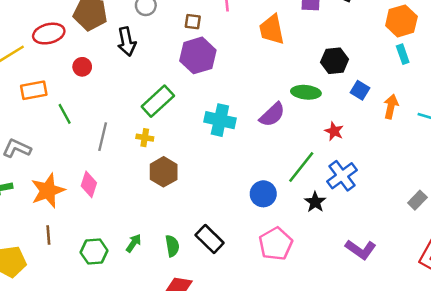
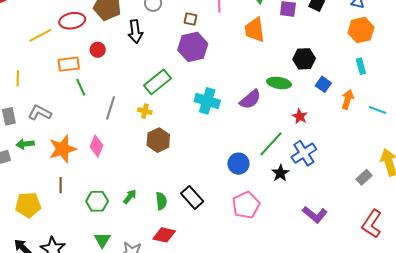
cyan rectangle: (403, 54) -> (361, 66), moved
orange rectangle: (34, 90) -> (69, 64), moved

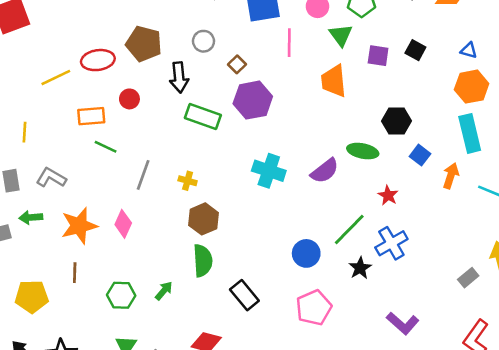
brown square: (190, 19) -> (237, 64), moved, turned 32
cyan rectangle: (361, 66) -> (470, 133), size x1.8
green rectangle: (158, 82) -> (203, 116), moved, turned 56
green line: (81, 87) -> (106, 147), turned -42
green semicircle: (161, 201) -> (203, 261), moved, size x1.4

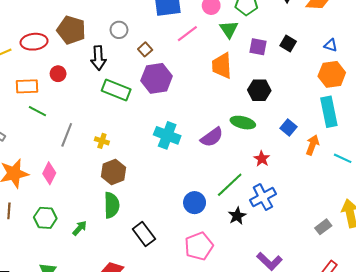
pink line: (289, 43) -> (187, 34), turned 50
black hexagon: (396, 121) -> (259, 90), moved
green hexagon: (121, 295) -> (45, 218), moved

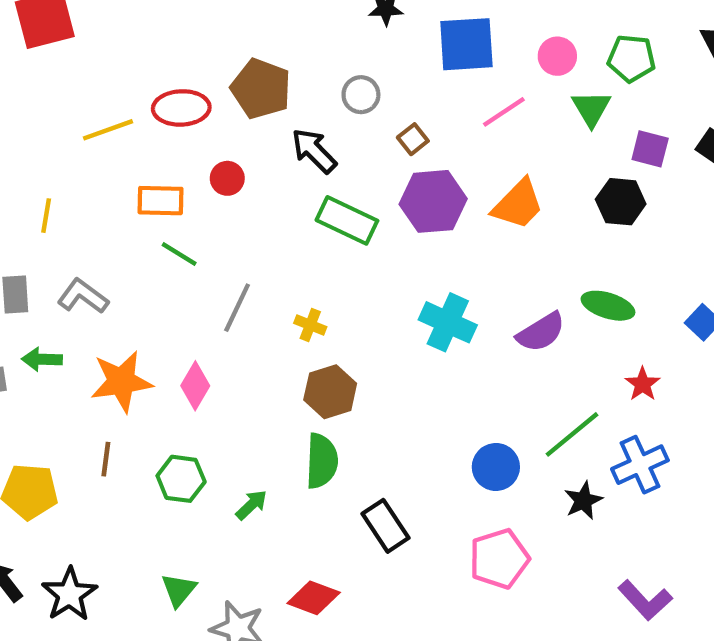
black arrow: (98, 58) -> (314, 151), turned 135
orange trapezoid: (222, 66) -> (518, 204), moved, turned -136
black hexagon: (259, 90) -> (621, 202), moved

